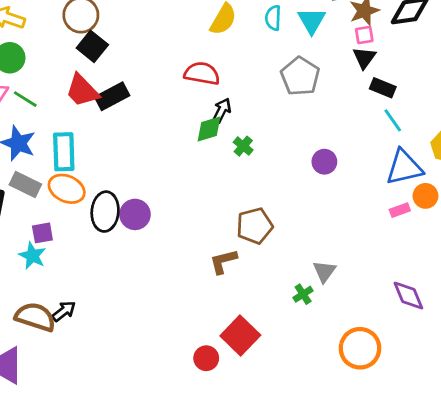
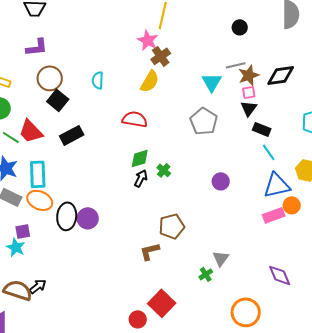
cyan semicircle: (273, 18) -> (98, 80), moved
red trapezoid: (82, 91) -> (31, 131), moved
black arrow: (222, 110) -> (141, 178), moved
pink rectangle: (400, 210) -> (274, 215), size x1.5

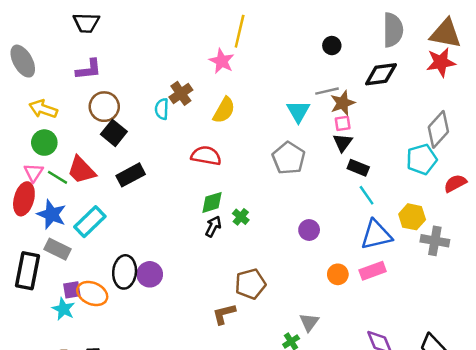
brown cross: (161, 56) -> (181, 93), moved
black diamond: (281, 75) -> (381, 74), moved
cyan rectangle: (38, 174) -> (90, 222), turned 48
orange ellipse: (40, 200) -> (92, 293), moved
orange circle: (292, 205) -> (338, 274), moved

